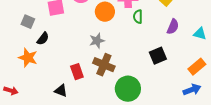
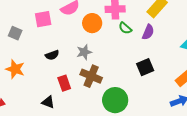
green semicircle: (138, 17) -> (125, 28), turned -48
purple semicircle: (173, 27) -> (148, 32), moved
black semicircle: (43, 39) -> (52, 55), moved, turned 32

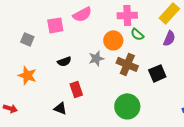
orange circle: (92, 23) -> (113, 40), moved
purple semicircle: (148, 32) -> (169, 38), moved
brown cross: (91, 76) -> (127, 64), moved

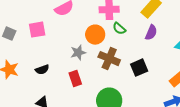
pink square: (55, 25) -> (37, 30), moved
black semicircle: (64, 61) -> (42, 70), moved
red rectangle: (76, 89) -> (75, 79), moved

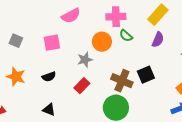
pink square: (37, 30) -> (52, 43), moved
brown cross: (109, 59) -> (122, 81), moved
red rectangle: (75, 79) -> (82, 86), turned 63

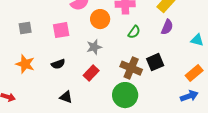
green semicircle: (126, 36) -> (134, 32), moved, turned -96
gray square: (16, 41) -> (25, 28), turned -32
orange circle: (102, 42) -> (100, 19), moved
black triangle: (49, 110) -> (66, 97), moved

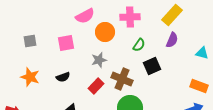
black square: (155, 62) -> (152, 66), moved
brown cross: (131, 68) -> (122, 79), moved
orange rectangle: (194, 73) -> (199, 86), turned 60

